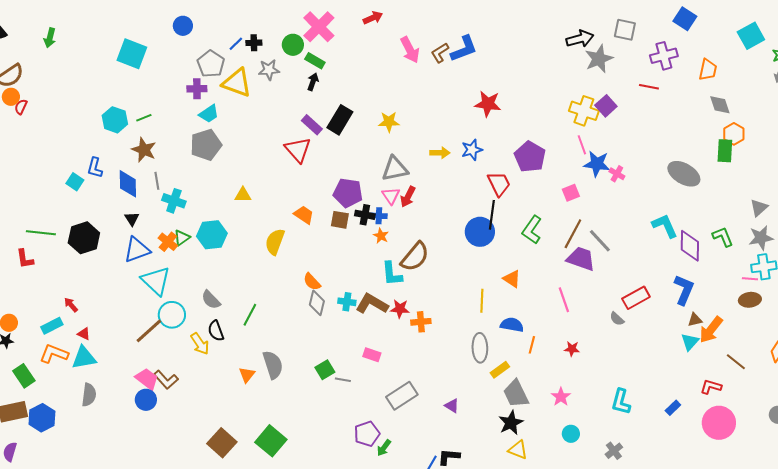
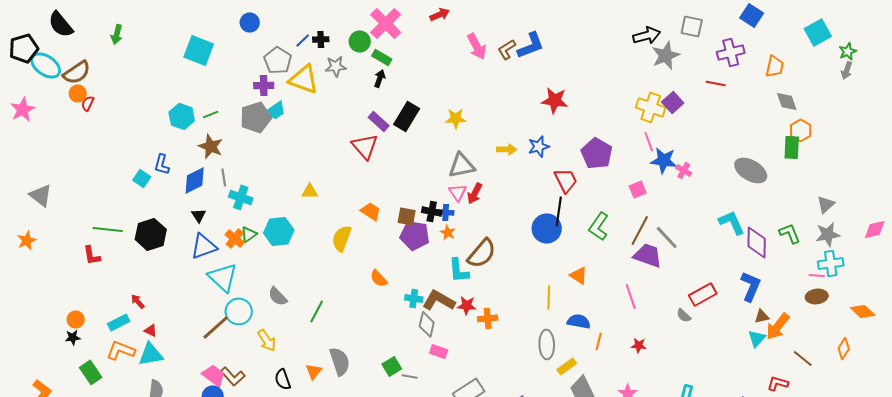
gray pentagon: (206, 145) -> (256, 117), moved
blue diamond: (128, 184) -> (195, 180), turned 64
purple pentagon: (348, 193) -> (415, 235), moved
gray diamond: (317, 303) -> (427, 324), moved
black semicircle: (216, 331) -> (283, 379), moved

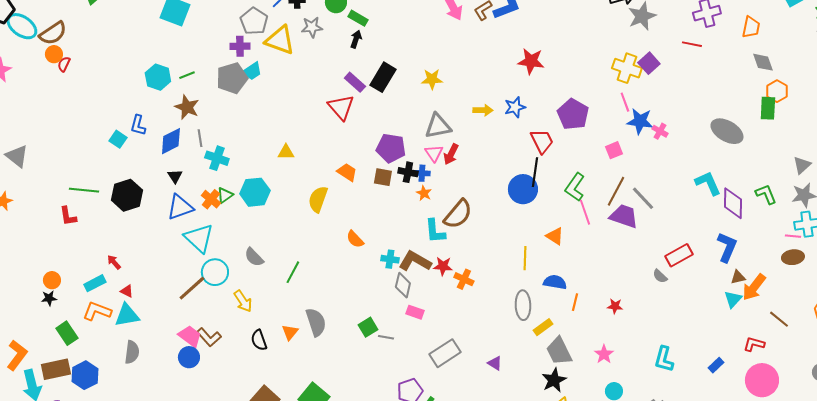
purple pentagon: (415, 235) -> (391, 148), moved
pink line: (631, 296) -> (585, 212), moved
orange cross: (488, 318) -> (464, 279), turned 30

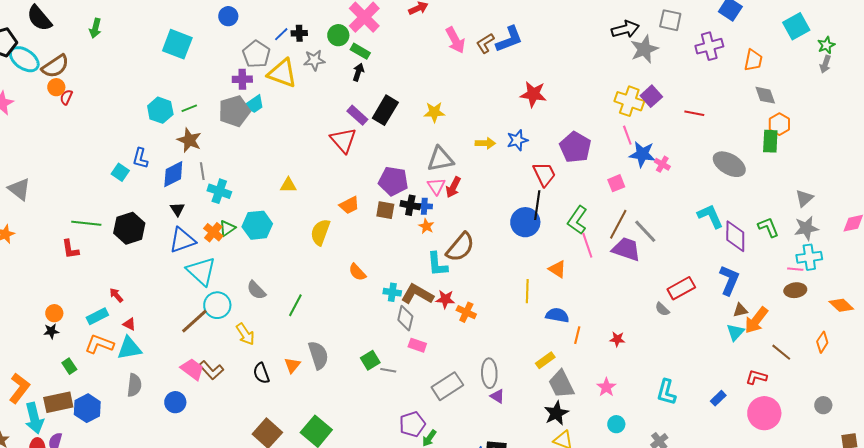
red line: (692, 44) -> (694, 113), moved
orange trapezoid: (347, 172) -> (349, 205), turned 120
gray ellipse: (523, 305) -> (489, 373), moved
green rectangle: (67, 333) -> (69, 366), size x0.7
blue circle: (189, 357) -> (175, 402), moved

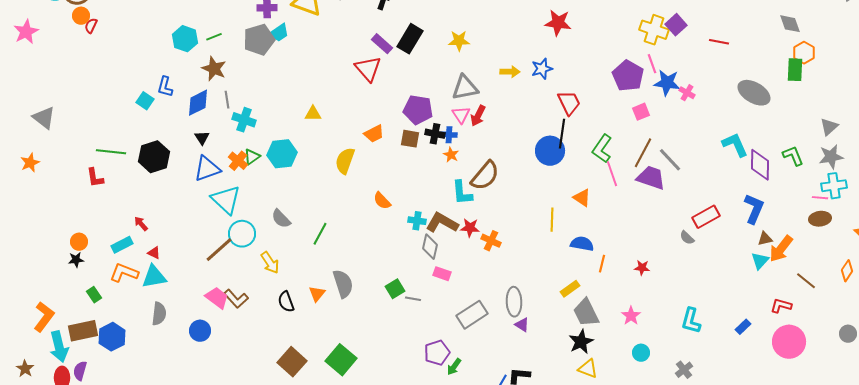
purple pentagon: (575, 147) -> (628, 76), moved

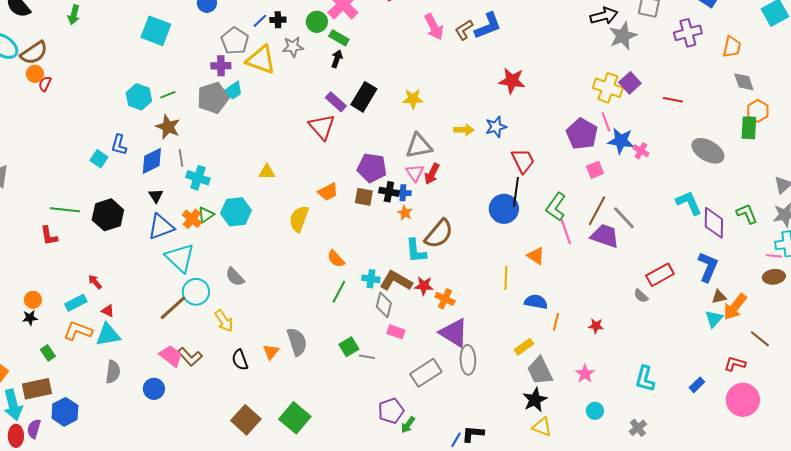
green line: (320, 234) -> (339, 292), moved
purple triangle: (522, 325) -> (454, 333), moved, size x2.0
blue hexagon: (112, 337) -> (65, 412), moved

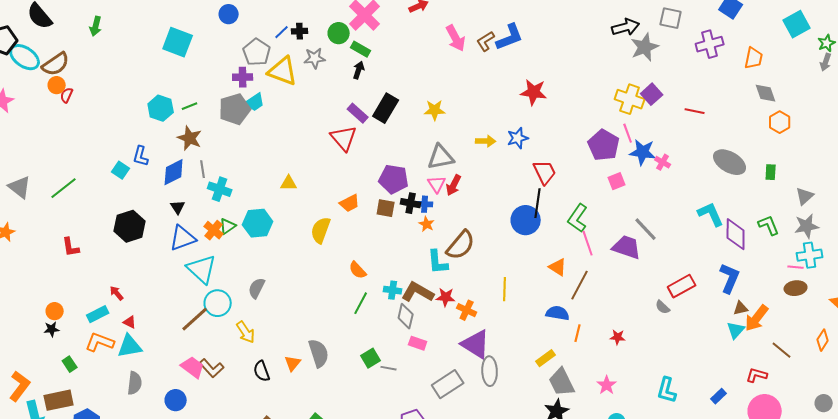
green rectangle: (749, 128) -> (771, 172), moved, size x0.7
green line: (65, 210) -> (64, 188), moved, turned -44
brown line: (597, 211) -> (580, 285), moved
gray semicircle: (235, 277) -> (257, 288), turned 70
yellow line: (506, 278) -> (505, 289), moved

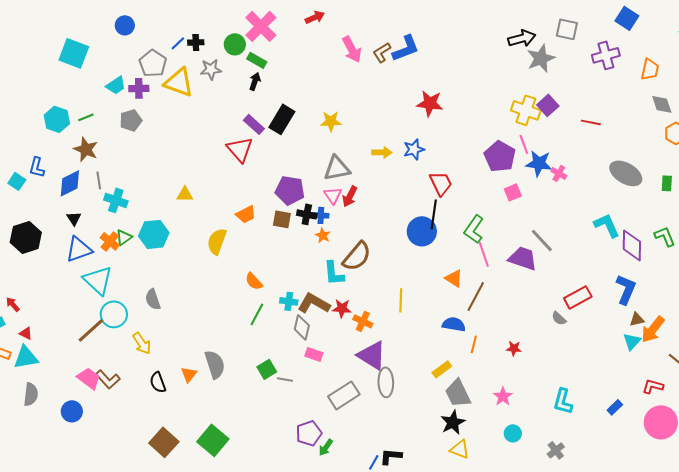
cyan trapezoid: (255, 102) -> (116, 85), moved
gray pentagon: (235, 109) -> (131, 120), size x0.7
gray semicircle: (257, 288) -> (153, 299), turned -45

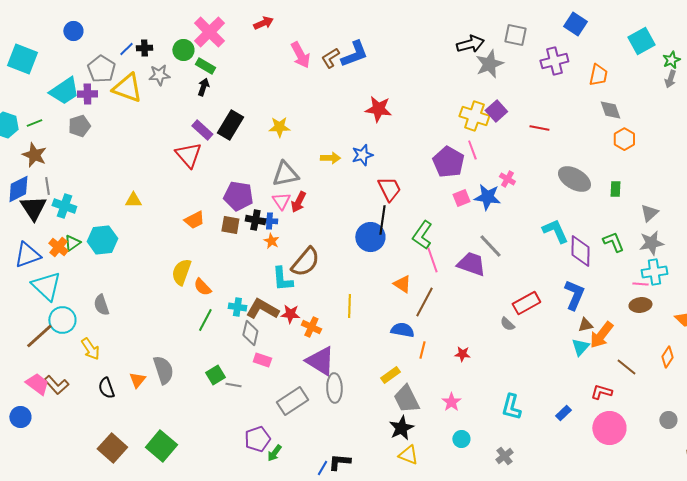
cyan trapezoid: (116, 85) -> (64, 91), size x1.5
blue star: (539, 163) -> (487, 197), moved
black triangle: (74, 218) -> (33, 208), moved, size x1.8
yellow semicircle: (217, 241) -> (181, 272), moved

